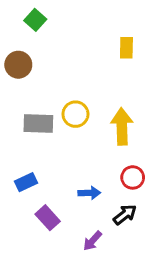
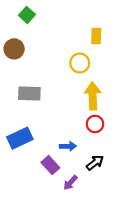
yellow circle: (75, 114) -> (80, 63), moved
red circle: (133, 177) -> (95, 124), moved
blue rectangle: (26, 182) -> (20, 138), size x1.5
purple rectangle: (48, 218) -> (50, 165), moved

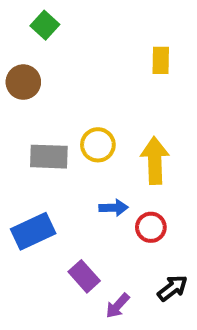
yellow circle: (80, 63) -> (98, 145), moved
red circle: (95, 124) -> (151, 227), moved
blue arrow: (68, 146) -> (114, 208), moved
black arrow: (95, 163) -> (172, 288), moved

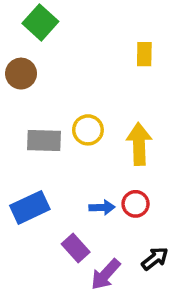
green square: (45, 25) -> (40, 22), size x1.4
blue arrow: (114, 208) -> (102, 207), moved
purple arrow: (118, 306) -> (106, 274), size x1.4

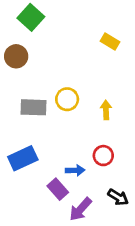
yellow rectangle: (144, 54) -> (110, 42), turned -60
yellow arrow: (139, 144) -> (106, 110), size x0.6
blue arrow: (102, 207) -> (75, 170), moved
black arrow: (155, 259) -> (118, 197), turned 70

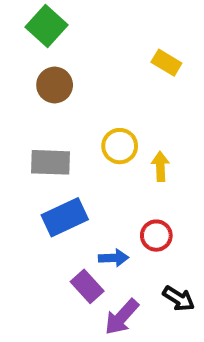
brown circle: (16, 56) -> (55, 85), moved
yellow circle: (67, 99) -> (120, 146), moved
blue rectangle: (23, 158) -> (65, 217), moved

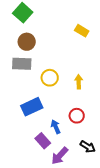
yellow circle: (120, 146) -> (50, 78), moved
gray rectangle: (51, 162) -> (22, 64), moved
blue arrow: (114, 258) -> (56, 127), turned -112

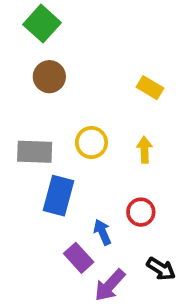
yellow rectangle: (82, 31) -> (150, 88), moved
gray rectangle: (22, 64) -> (35, 152), moved
blue rectangle: (32, 107) -> (58, 196), turned -50

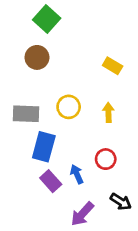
green square: (42, 24) -> (47, 19), moved
purple rectangle: (79, 258) -> (51, 181), moved

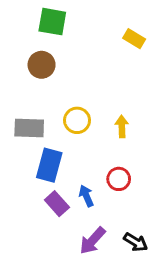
green square: (47, 19) -> (52, 22), turned -32
yellow rectangle: (113, 66) -> (134, 39), moved
black arrow: (121, 202) -> (136, 242), moved

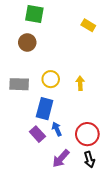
blue rectangle: (49, 165) -> (45, 109), moved
red circle: (119, 179) -> (87, 134), moved, size x1.5
black arrow: (136, 242) -> (89, 160), turned 42

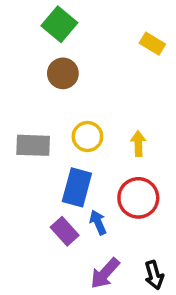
green square: (34, 14) -> (59, 24), turned 30
brown circle: (27, 42) -> (63, 73), moved
red circle: (87, 134) -> (138, 198), moved

